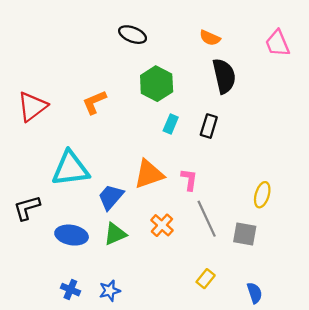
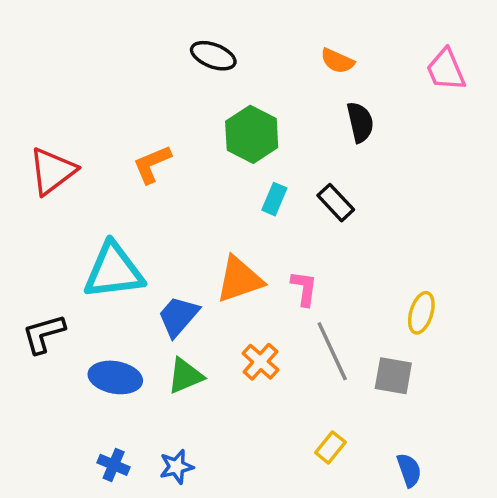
black semicircle: (224, 76) -> (360, 122), size x0.7
black rectangle: (209, 126) -> (336, 203), turned -60

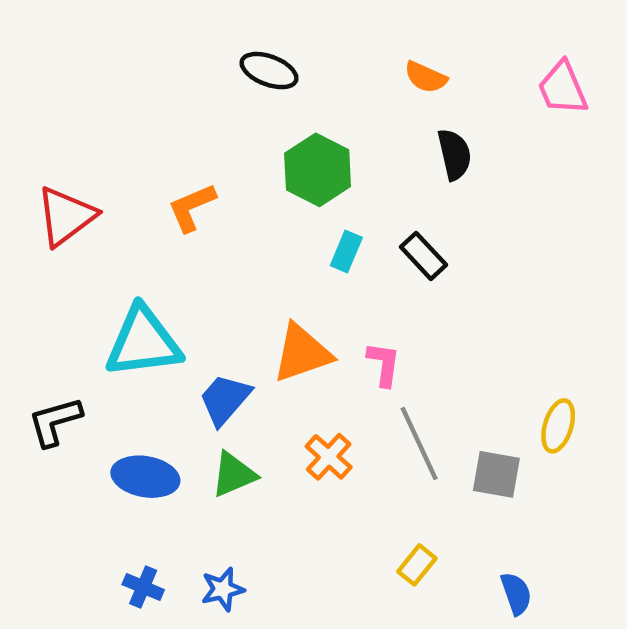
yellow ellipse: (421, 313) -> (558, 426), moved

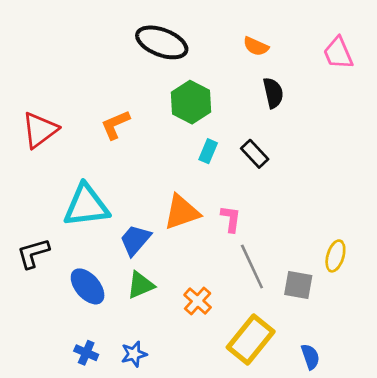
black ellipse: (269, 71) -> (162, 42), size x1.5
orange cross: (329, 457) -> (198, 301), moved
blue ellipse: (145, 477) -> (88, 286), turned 39
yellow rectangle: (417, 565) -> (251, 339), size x2.0

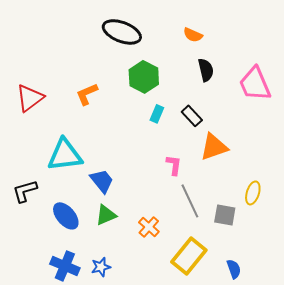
pink trapezoid: (338, 53) -> (255, 84), moved, size x1.4
orange triangle: (182, 212) -> (214, 147), moved
blue trapezoid: (135, 240) -> (102, 181), turned 100
blue cross: (86, 353) -> (65, 266), size x1.6

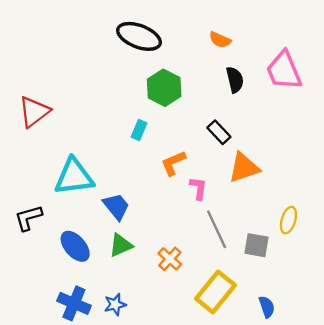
pink trapezoid: (255, 84) -> (284, 71), moved
orange L-shape: (87, 94) -> (173, 163), moved
cyan rectangle: (157, 114) -> (139, 130), moved

